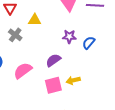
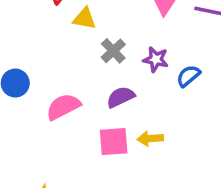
yellow triangle: (35, 20) -> (84, 18), moved
gray cross: (15, 35) -> (113, 51), moved

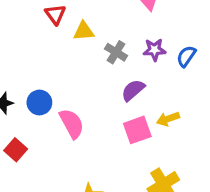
pink semicircle: (63, 107) -> (72, 124), moved, turned 104

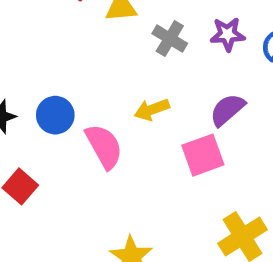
purple semicircle: (133, 90) -> (227, 110), moved
yellow arrow: (168, 119) -> (152, 110), moved

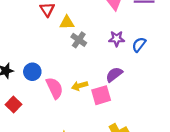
gray cross: (170, 39) -> (79, 40), moved
yellow arrow: (152, 110) -> (80, 86), moved

